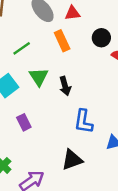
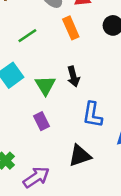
green triangle: (39, 77) -> (45, 85), moved
purple rectangle: (24, 122) -> (41, 121), moved

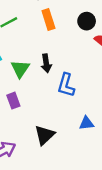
blue L-shape: (93, 115) -> (66, 85), moved
black triangle: (80, 156) -> (45, 135), turned -30

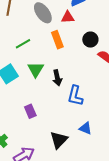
green triangle: (20, 69) -> (36, 69), moved
blue triangle: (86, 123) -> (85, 128), moved, turned 32

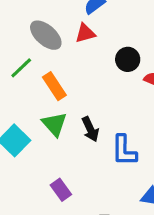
orange rectangle: (57, 40) -> (54, 86), moved
green line: (23, 44) -> (21, 68), moved

